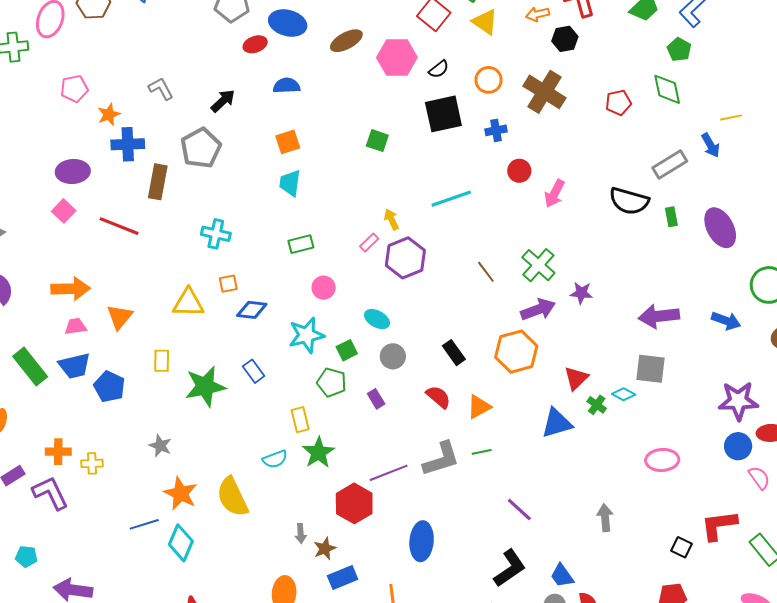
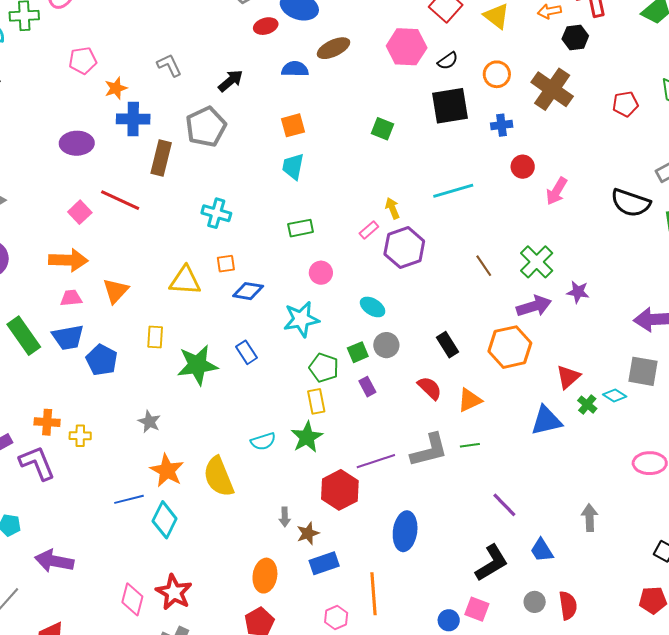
brown ellipse: (346, 41) -> (333, 48), moved
pink square: (64, 211) -> (80, 212), moved
green square: (347, 350) -> (358, 352), moved
yellow rectangle: (300, 420) -> (316, 401), moved
blue trapezoid: (562, 576) -> (542, 550), moved

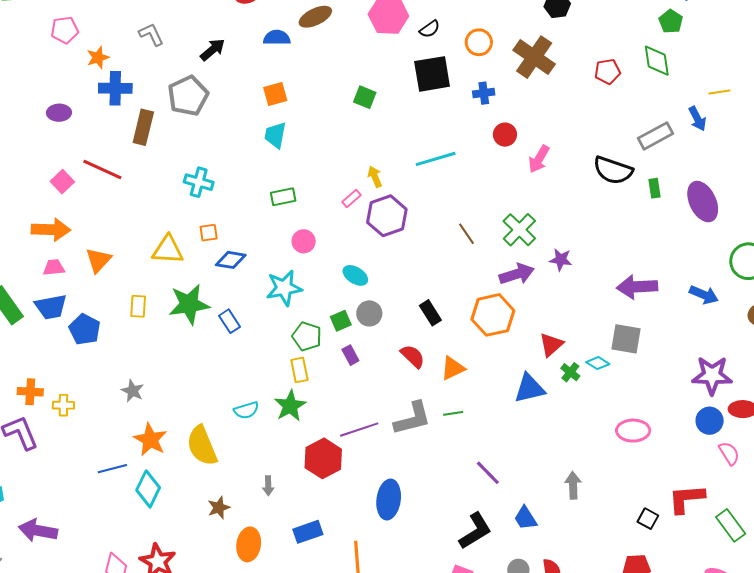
purple ellipse: (77, 143) -> (59, 113), size x0.7
green star: (197, 365) -> (189, 304), moved
brown star: (308, 533) -> (219, 508), moved

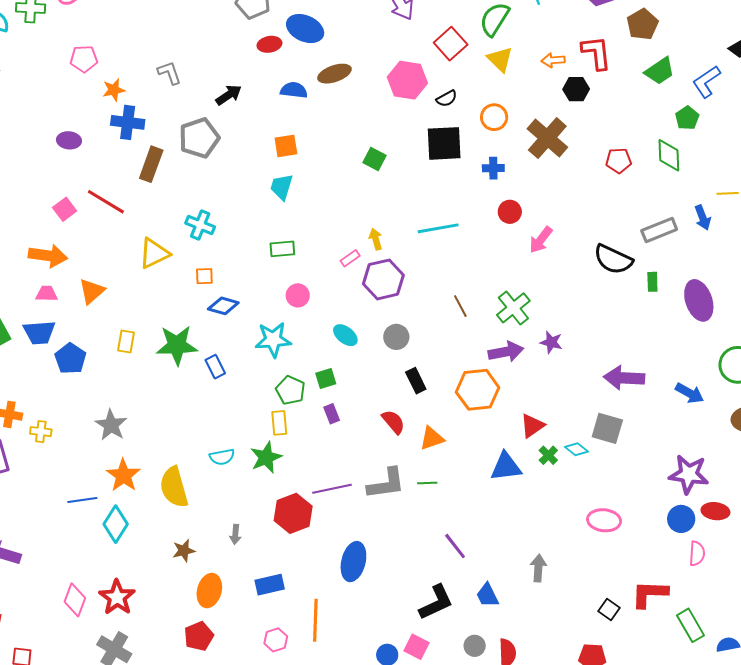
yellow triangle: (168, 250) -> (154, 253), moved, turned -36
gray circle: (369, 313) -> (396, 337), moved
gray star: (133, 391) -> (111, 425), size x1.4
pink semicircle: (729, 453) -> (697, 554), turned 30

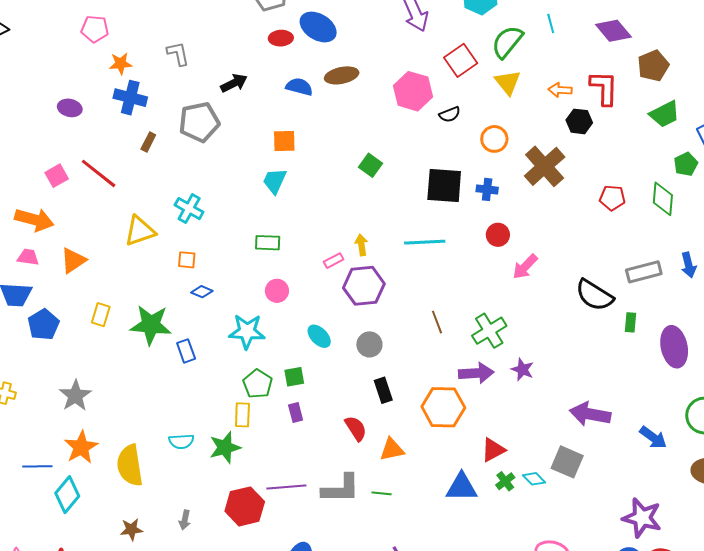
black square: (444, 143) -> (444, 185), moved
brown rectangle: (151, 164) -> (148, 142), size x0.6
blue diamond: (223, 306) -> (202, 292), size x0.7

